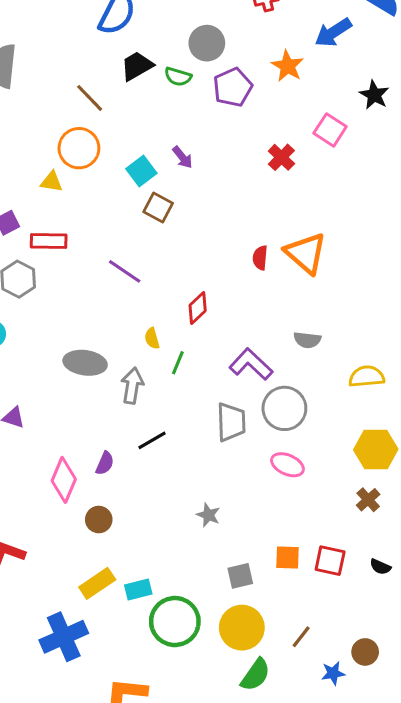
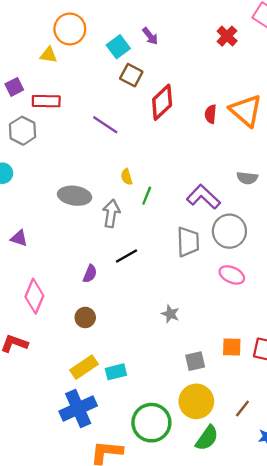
red diamond: (198, 308) -> (162, 102), moved, size x1.4
pink diamond: (64, 480) -> (34, 296), moved
green circle: (175, 622) -> (151, 423), moved
blue cross: (64, 637) -> (78, 408), moved

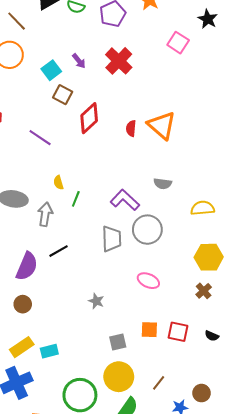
red cross: (227, 36) -> (119, 61), moved, size x1.5
purple semicircle: (90, 274) -> (27, 266), size x1.8
pink ellipse: (232, 275) -> (148, 281), moved

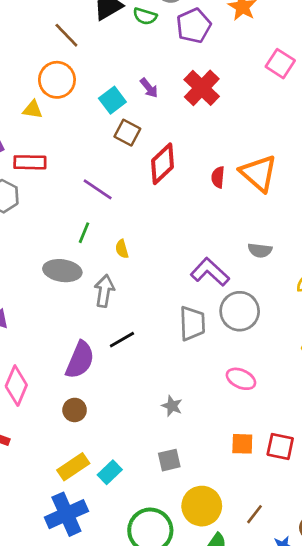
green line: (76, 199) -> (84, 233), moved
gray square: (118, 342) -> (169, 460), moved
cyan rectangle: (49, 351) -> (110, 472), turned -30

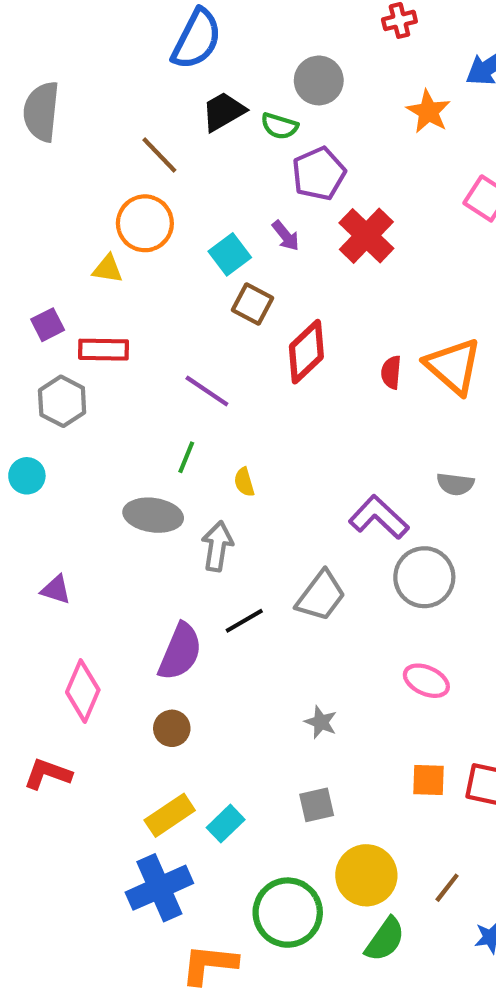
purple pentagon: (194, 26) -> (319, 174), moved
gray trapezoid: (192, 323) -> (321, 596), moved, turned 39

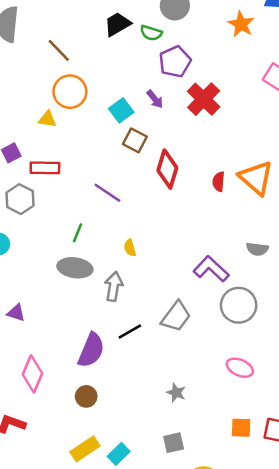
brown line: (159, 155) -> (59, 50), moved
red diamond: (306, 352) -> (167, 169), turned -30
green line: (186, 457) -> (77, 233), moved

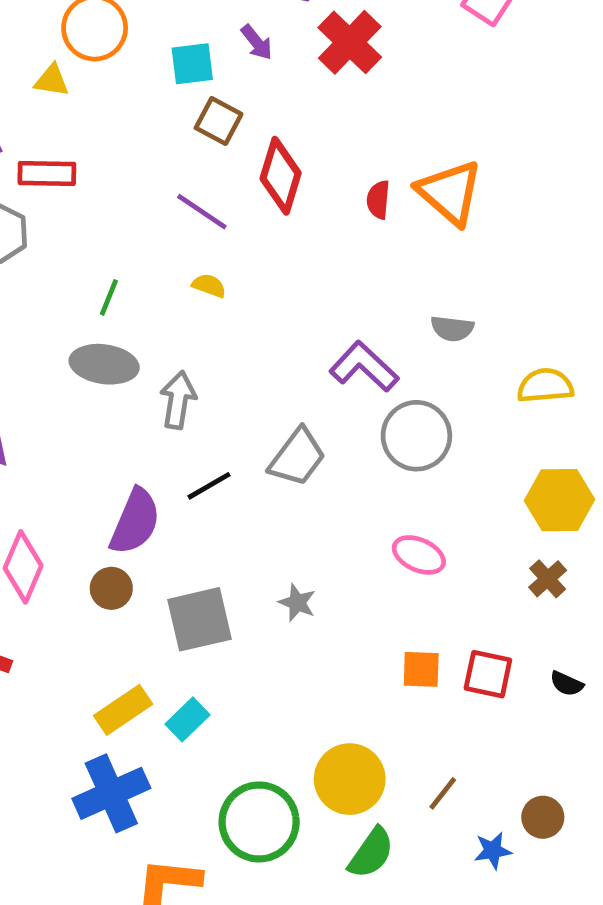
cyan square: (121, 110) -> (192, 64), turned 30
purple line: (107, 193) -> (202, 212), moved
yellow semicircle: (130, 248) -> (209, 286), moved, turned 126
brown circle: (86, 396) -> (111, 588), moved
gray square: (174, 443) -> (199, 619), moved, size x1.6

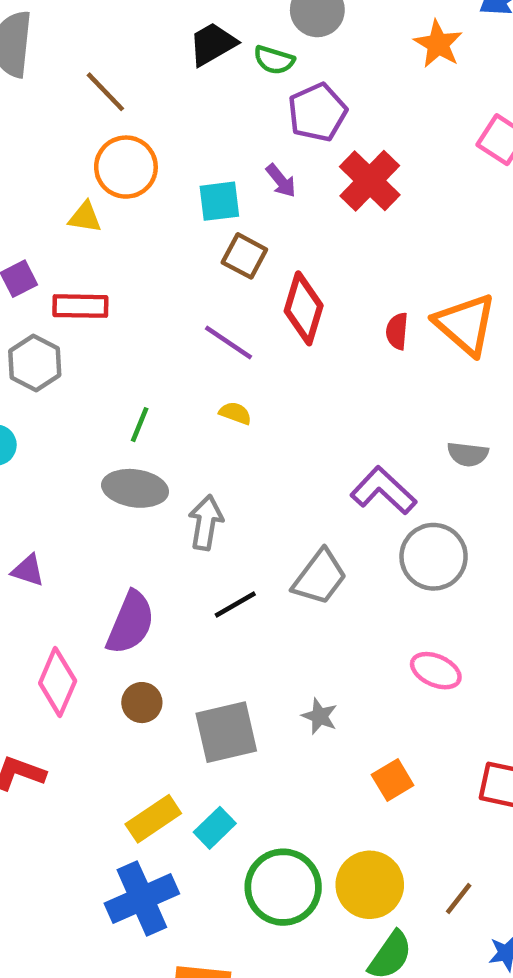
purple semicircle: (135, 522) -> (130, 623), moved
orange square: (421, 669) -> (393, 780), moved, turned -33
green circle: (259, 822) -> (283, 887), moved

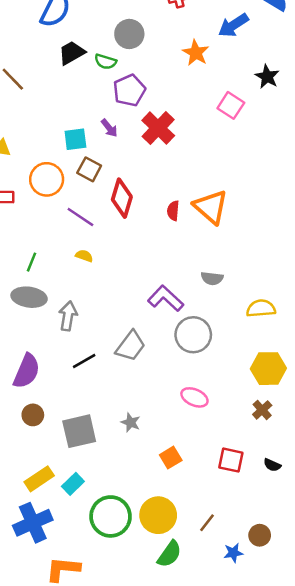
orange circle: (126, 167) -> (47, 179), moved

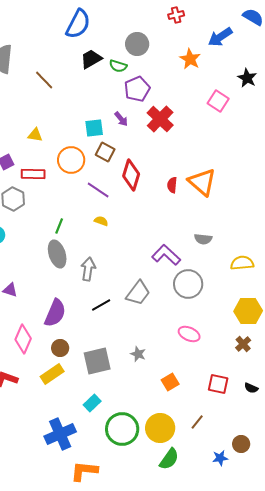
gray ellipse: (29, 297) -> (57, 254), turned 64
yellow rectangle: (39, 479) -> (52, 374), moved
brown line: (207, 523) -> (197, 422), moved

